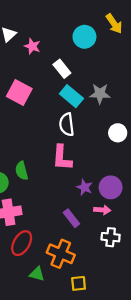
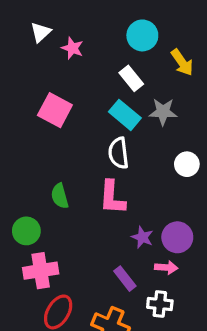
yellow arrow: (114, 24) -> (182, 62), moved
white rectangle: (62, 69) -> (131, 78), moved
green semicircle: (22, 171) -> (60, 196), moved
white cross: (111, 237) -> (160, 304), moved

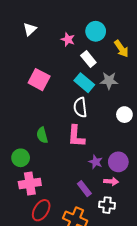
pink star: (72, 48) -> (68, 39), moved

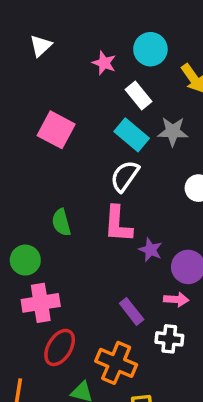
white semicircle: (80, 107) -> (125, 176), turned 42
purple star: (96, 162) -> (150, 250), moved

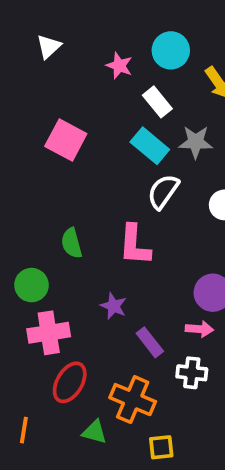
white semicircle: (125, 176) -> (163, 192), moved
purple star: (150, 250) -> (114, 306), moved

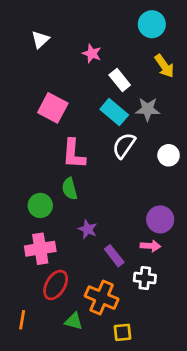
cyan circle: (171, 50) -> (152, 24), moved
green semicircle: (72, 243) -> (70, 189), moved
pink L-shape: (135, 245) -> (74, 154), moved
green circle: (32, 285) -> (40, 205), moved

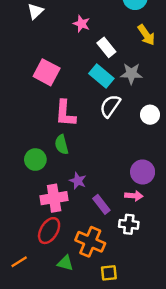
pink cross: (40, 249) -> (54, 198), moved
orange line: (22, 320) -> (19, 262), turned 49

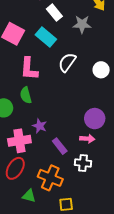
white rectangle: (106, 47) -> (54, 13), moved
gray star: (131, 74) -> (82, 24), moved
cyan rectangle: (101, 76) -> (46, 37), moved

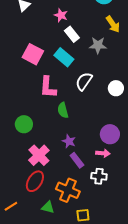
green semicircle: (26, 95) -> (63, 110), moved
purple star: (40, 126) -> (69, 141), moved
pink cross: (19, 141) -> (39, 155), turned -35

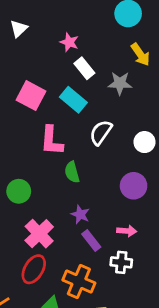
purple circle: (110, 134) -> (134, 186), moved

